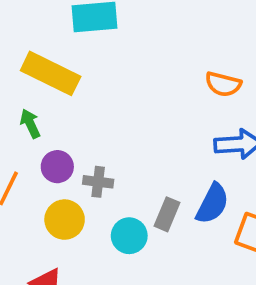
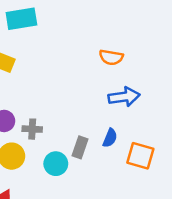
blue semicircle: (212, 204) -> (110, 138), size x0.7

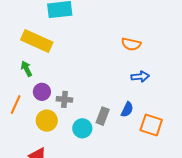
blue arrow: (124, 97) -> (140, 77), size x0.7

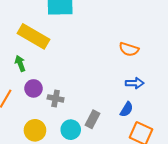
blue semicircle: (127, 109) -> (127, 109), moved
yellow circle: (47, 121) -> (35, 130), moved

